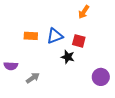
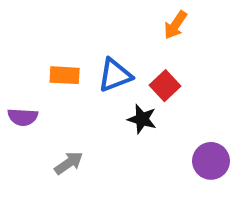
red square: (79, 41) -> (165, 86), turned 32
purple semicircle: (11, 66) -> (23, 117), moved

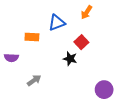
blue triangle: (115, 75) -> (57, 23), moved
purple circle: (211, 161) -> (104, 90), moved

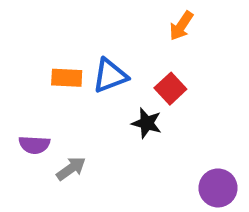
blue triangle: (57, 23) -> (110, 76), moved
purple semicircle: (11, 58) -> (34, 145), moved

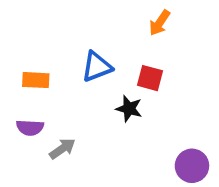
orange rectangle: (67, 78) -> (36, 80), moved
red square: (170, 89) -> (150, 78), turned -32

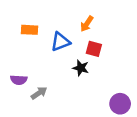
orange arrow: (160, 23) -> (87, 24), moved
orange rectangle: (36, 80) -> (29, 30), moved

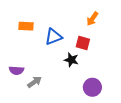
orange arrow: (87, 24) -> (92, 19), moved
purple circle: (120, 104) -> (92, 87), moved

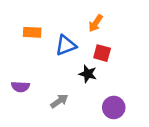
orange arrow: (92, 19) -> (96, 23), moved
gray arrow: (34, 82) -> (59, 101), moved

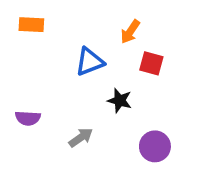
orange rectangle: (32, 32) -> (31, 25), moved
red square: (102, 53) -> (151, 63), moved

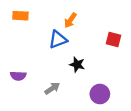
orange arrow: (130, 32) -> (70, 20), moved
red square: (151, 63) -> (113, 40), moved

